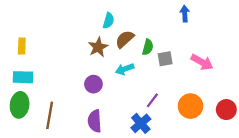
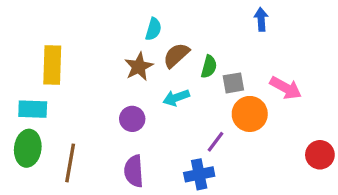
yellow rectangle: (22, 46) -> (52, 65), moved, size x1.6
orange circle: (190, 106) -> (250, 114), moved
blue cross: (141, 123) -> (199, 174), turned 30

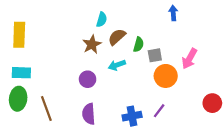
yellow rectangle: (52, 65) -> (19, 35), moved
pink arrow: (286, 88) -> (190, 59), turned 90
purple line: (215, 142) -> (159, 111), moved
brown line: (70, 163) -> (46, 108), turned -30

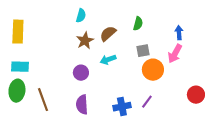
blue arrow: (173, 13) -> (179, 33), moved
cyan semicircle: (102, 20) -> (81, 16), moved
green semicircle: (139, 44) -> (138, 24), moved

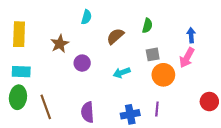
brown star: (85, 41) -> (60, 44), moved
cyan arrow: (108, 60) -> (122, 73), moved
purple circle: (81, 73) -> (82, 63), moved
purple line: (147, 102) -> (157, 109), turned -32

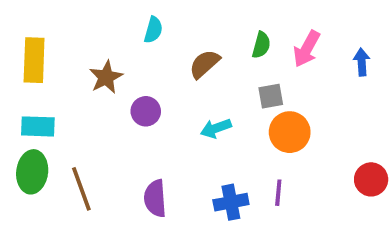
blue arrow: (191, 35) -> (362, 62), moved
pink arrow: (187, 58) -> (307, 49), moved

